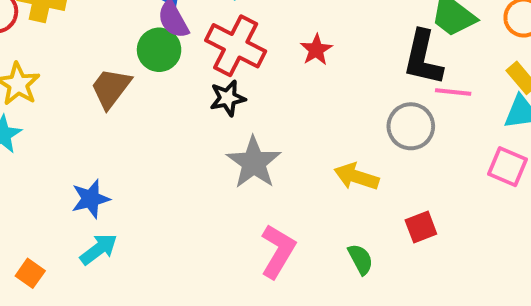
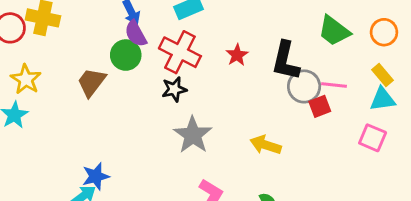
black L-shape: (423, 58) -> (286, 61), moved
gray circle: (411, 126) -> (304, 86), moved
blue star: (91, 199) -> (96, 176), moved
red square: (421, 227) -> (320, 106), moved

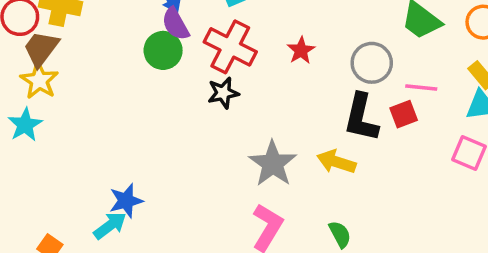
black L-shape: (286, 61) -> (361, 118), moved
brown trapezoid: (91, 82) -> (41, 49), moved
gray circle: (304, 86) -> (372, 63), moved
gray star: (193, 135) -> (273, 164), moved

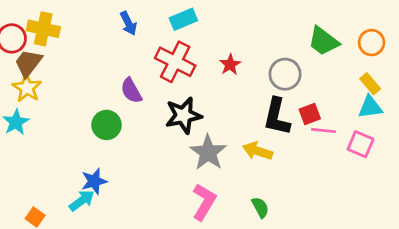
purple semicircle: (175, 24) -> (131, 91), moved
green circle: (163, 50) -> (107, 125), moved
pink line: (421, 88) -> (323, 130), moved
black star: (223, 93) -> (183, 115), moved, size x1.5

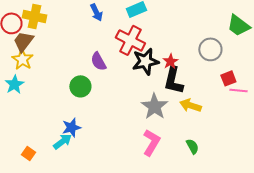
red star: (230, 65) -> (170, 61), moved
black star: (183, 115) -> (145, 61), moved
black L-shape: (277, 117) -> (173, 80), moved

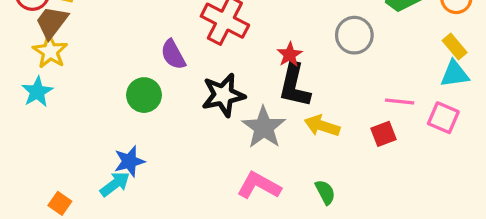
black star: (145, 61) -> (223, 95), moved
red square: (228, 78) -> (383, 134), moved
pink L-shape: (151, 142) -> (259, 186), turned -92

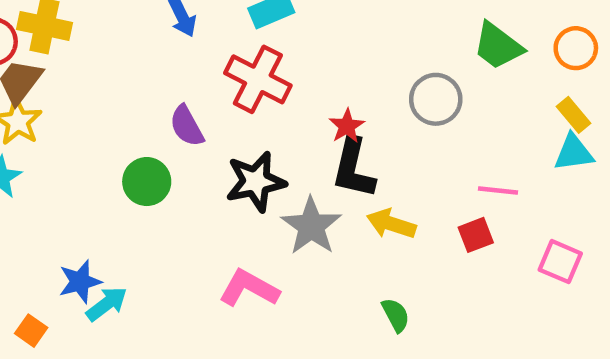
pink square: (443, 118) -> (560, 262), moved
blue star: (129, 161) -> (80, 282), moved
pink L-shape: (259, 186) -> (249, 288), moved

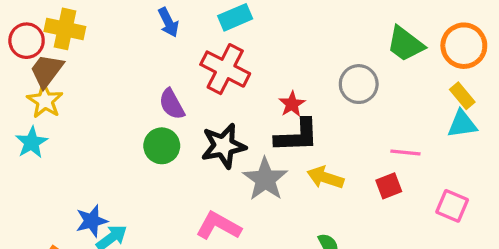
orange circle: (576, 48) -> (464, 46), size x1.4
black L-shape: (353, 168) -> (297, 136), turned -105
green circle: (147, 182) -> (162, 146), moved

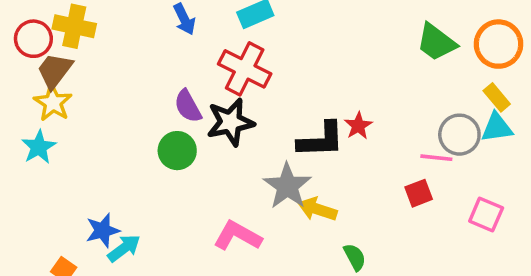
gray circle: (359, 84) -> (459, 135), moved
red star: (292, 104) -> (358, 126), moved
black star: (223, 146) -> (230, 122), moved
yellow arrow: (325, 178) -> (317, 209), moved

